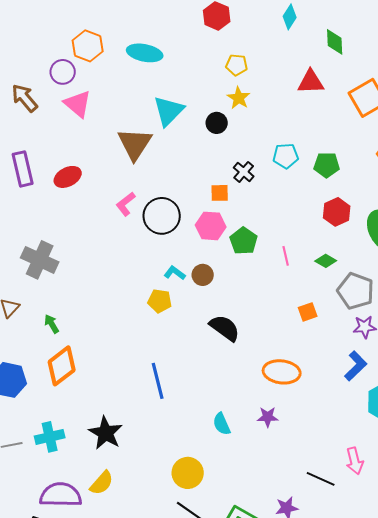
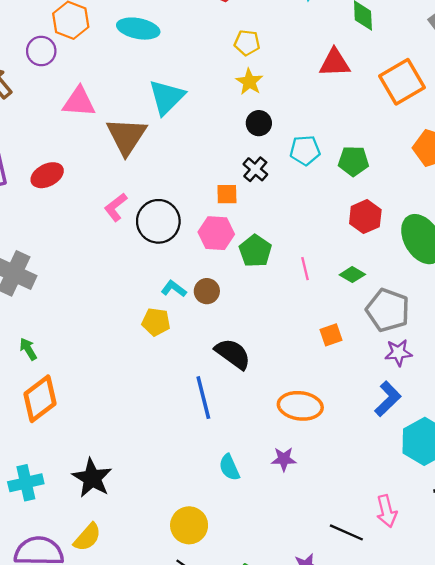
pink triangle: (78, 104) -> (79, 102), moved, turned -36
black circle: (217, 123) -> (259, 123), moved
blue line: (158, 381) -> (203, 398), moved

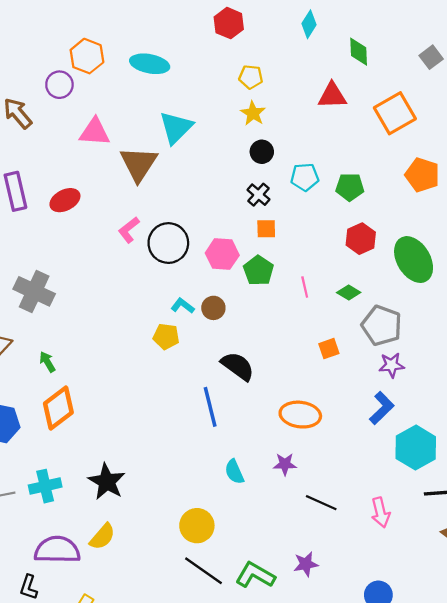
orange square: (227, 194) -> (266, 229), moved
black line: (346, 532) -> (321, 503), moved

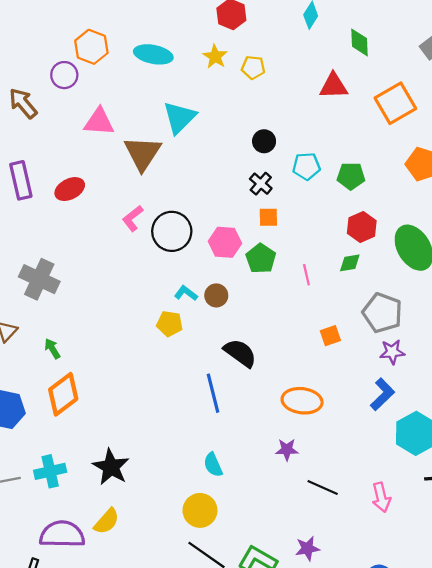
yellow star: (253, 113) -> (215, 57), moved
green diamond: (349, 293) -> (350, 263), moved, turned -40
cyan semicircle: (234, 472) -> (213, 465), moved

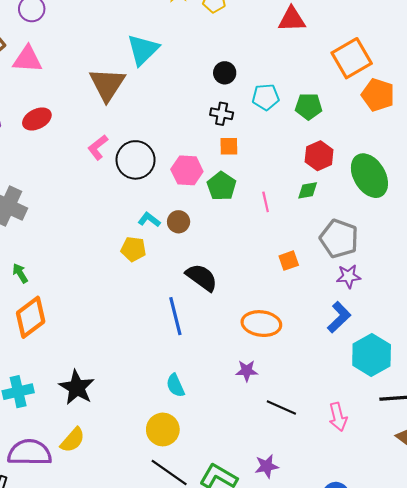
orange square: (395, 103) -> (352, 58), moved
pink triangle: (99, 122) -> (27, 59), moved
black cross: (261, 184) -> (222, 114), turned -30

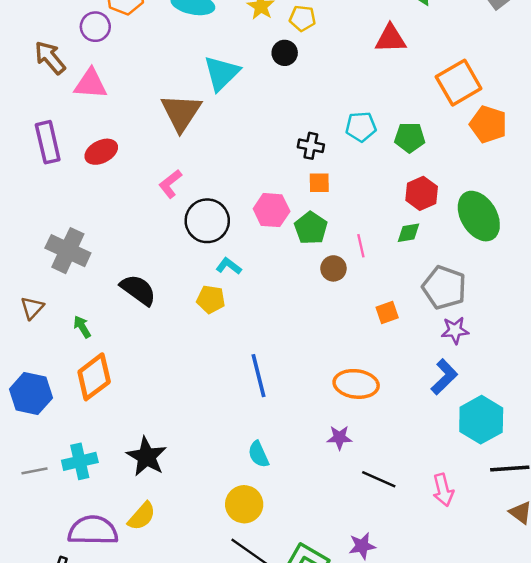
black circle: (225, 73) -> (285, 53), moved
black circle: (136, 160) -> (207, 221), moved
brown circle: (179, 222) -> (333, 268), moved
black semicircle: (202, 277) -> (138, 290), moved

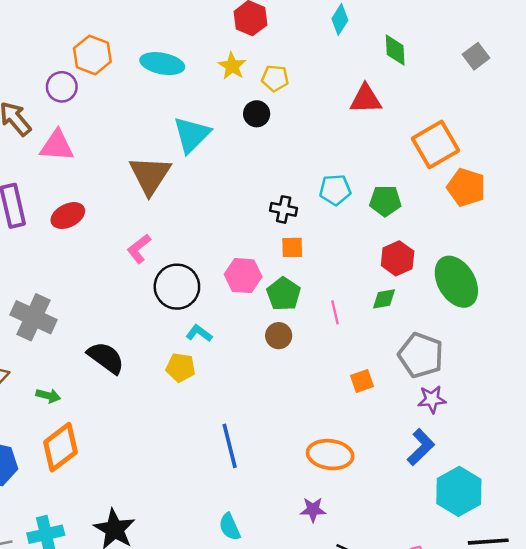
brown circle: (333, 268) -> (279, 336), moved
green arrow: (82, 327) -> (48, 396), turned 135

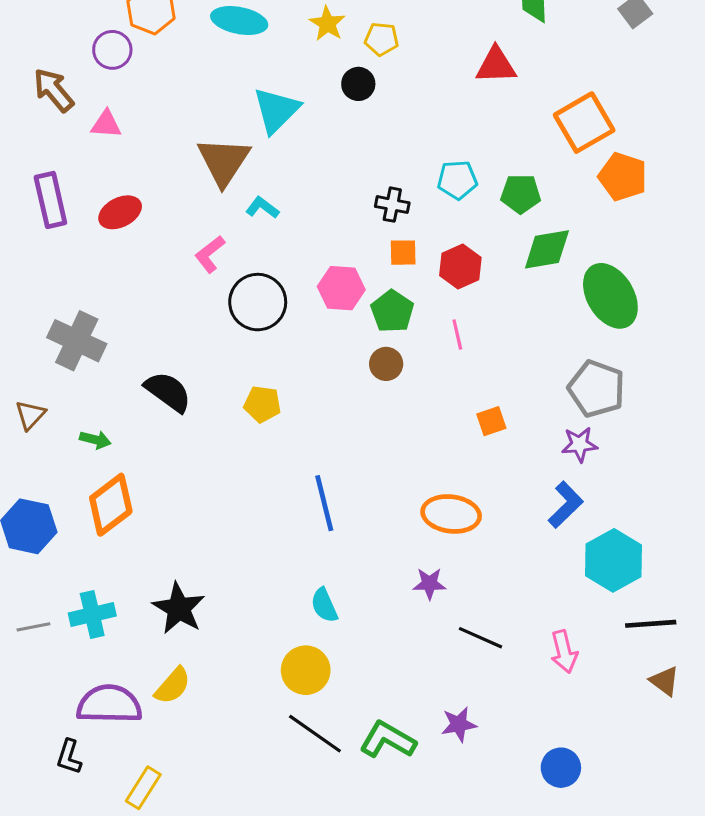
pink triangle: (57, 146) -> (106, 124), size x0.7
red hexagon: (398, 258) -> (460, 266), moved
green diamond: (384, 299) -> (547, 249), moved, size x1.6
cyan L-shape: (199, 333) -> (262, 208), moved
gray pentagon: (421, 355) -> (596, 389), moved

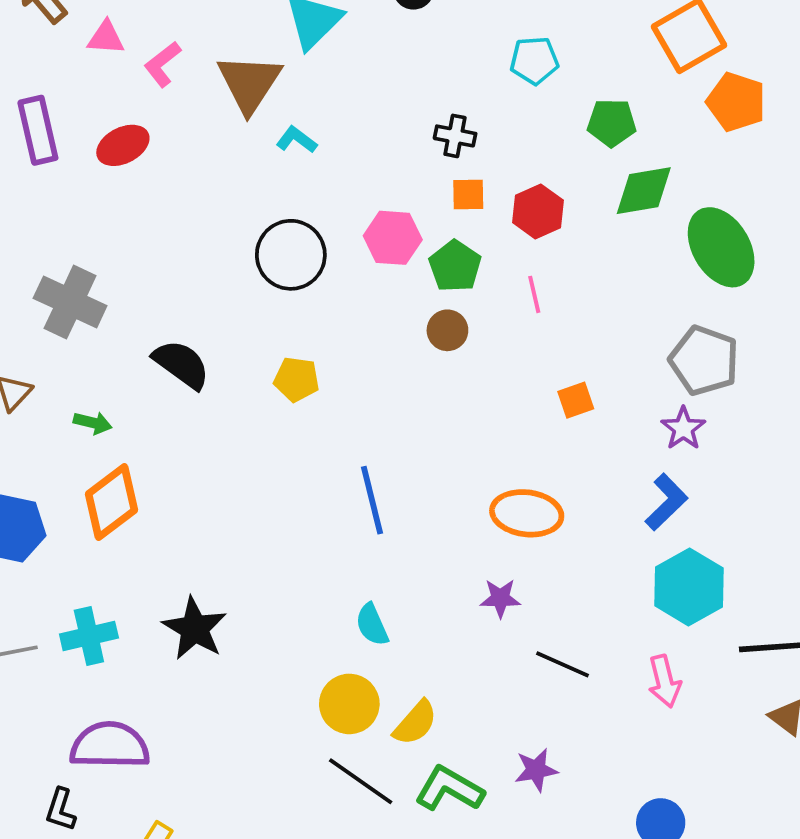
cyan pentagon: (457, 180) -> (534, 60), moved
pink L-shape: (210, 254) -> (163, 64), moved
purple star: (579, 444) -> (683, 428), turned -30
cyan hexagon: (614, 560) -> (689, 587), moved
yellow semicircle: (173, 686) -> (415, 723), moved

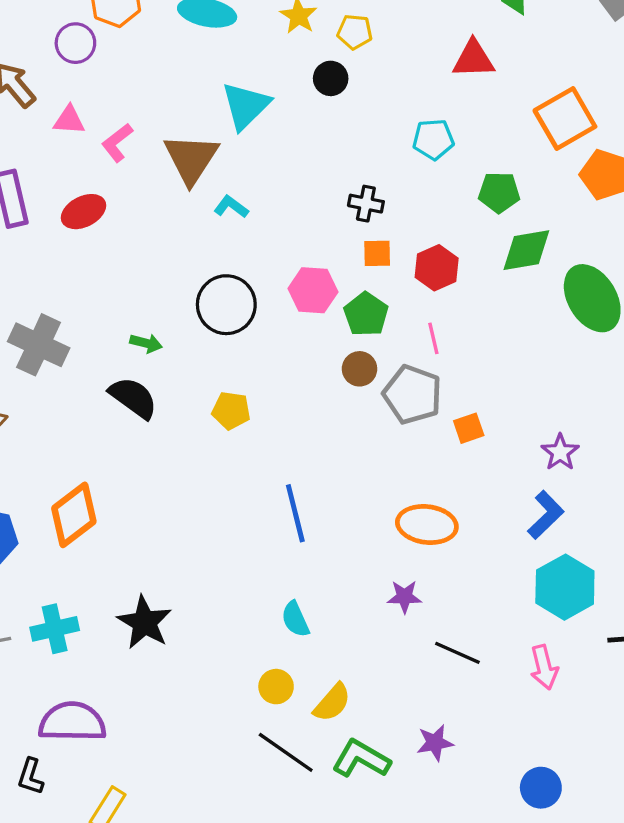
gray pentagon: (704, 360) -> (412, 395), moved
green arrow: (93, 423) -> (146, 343), moved
yellow circle: (349, 704) -> (276, 687), size x0.7

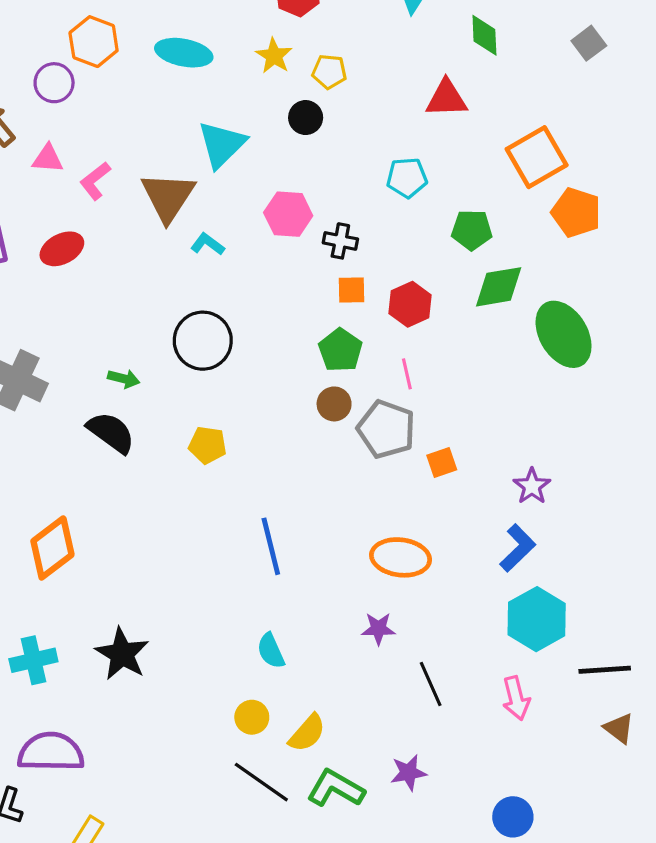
pink hexagon: (313, 290) -> (288, 214), moved
black line: (457, 653) -> (431, 684), turned 42

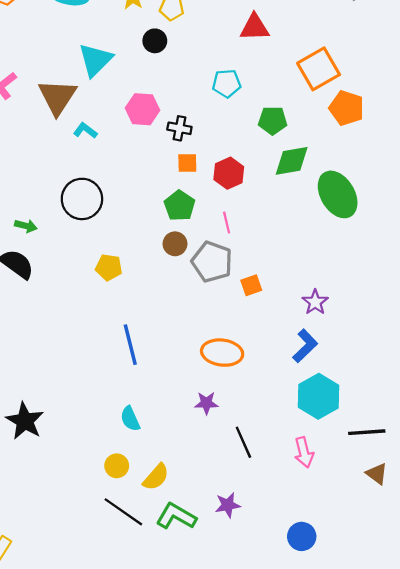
yellow pentagon: (208, 445) -> (109, 267), moved

